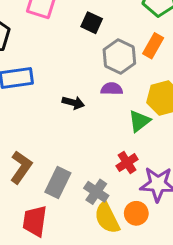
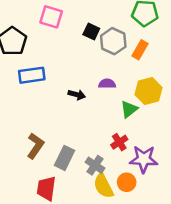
gray hexagon: (119, 57) -> (113, 41), moved

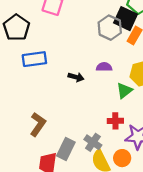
black square: (91, 31) -> (126, 19), moved, size x1.5
red cross: (119, 142) -> (115, 121), turned 32
gray rectangle: (65, 158) -> (66, 149), moved

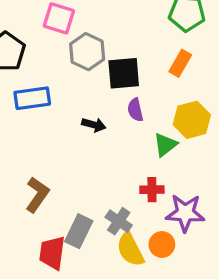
black square: (126, 19) -> (124, 73), moved, turned -30
gray hexagon: (110, 28) -> (87, 52), moved
purple semicircle: (104, 67) -> (135, 110), turned -104

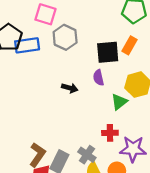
black square: (124, 73) -> (108, 52), moved
blue rectangle: (32, 98) -> (27, 45), moved
brown L-shape: (37, 195) -> (37, 155), moved

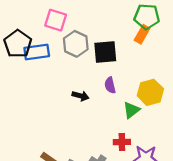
orange rectangle: (130, 45) -> (142, 34), moved
black square: (108, 52) -> (105, 52), moved

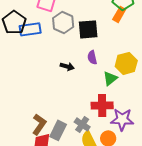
red cross: (122, 142) -> (102, 105), size x1.5

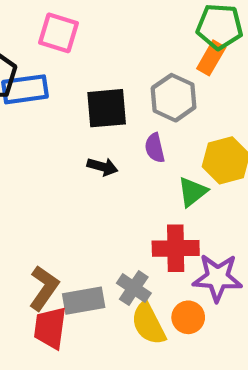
gray hexagon: (63, 22) -> (174, 98), moved
black square: (88, 29) -> (107, 108), moved
gray rectangle: (58, 130) -> (84, 301), turned 54

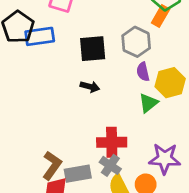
purple semicircle: (155, 148) -> (143, 72), moved
red cross: (176, 248) -> (112, 142), moved

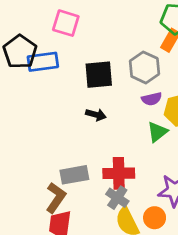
purple semicircle: (143, 72) -> (152, 99), turned -90
gray rectangle: (78, 174) -> (74, 175), moved

